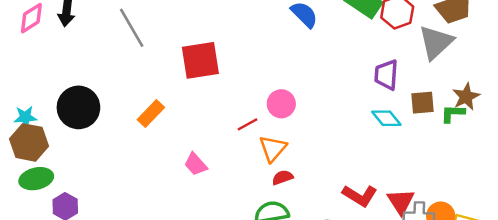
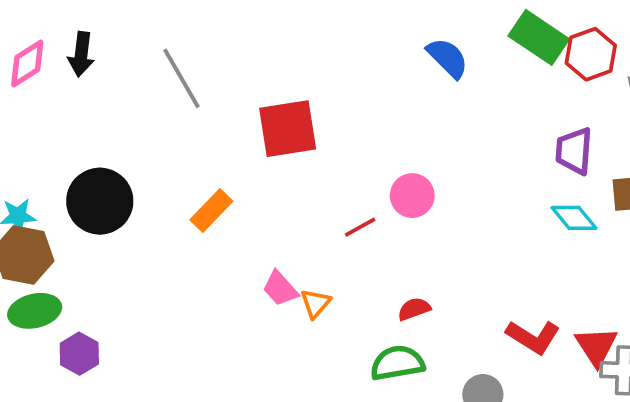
orange triangle: (273, 148) -> (316, 303), moved, size x0.7

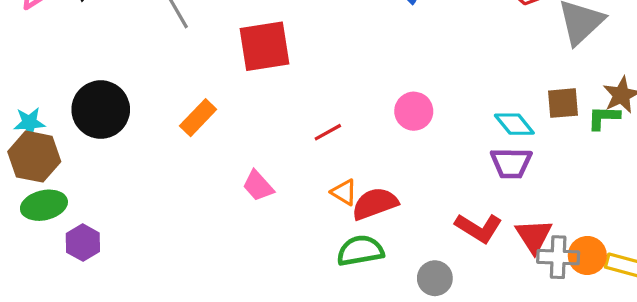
purple trapezoid: (574, 151) -> (511, 163), moved, turned -93
pink circle: (412, 196) -> (414, 111), moved
orange triangle: (316, 303) -> (344, 192), moved, turned -40
red semicircle: (414, 309) -> (375, 204), size x1.6

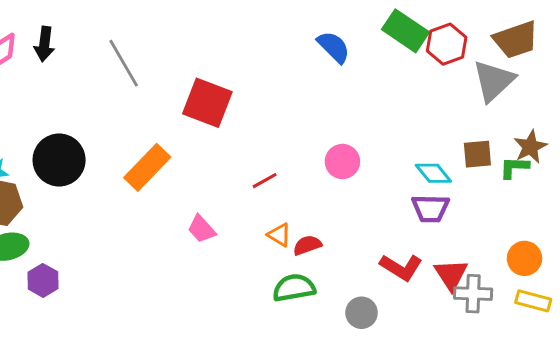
red square: (265, 46) -> (207, 103), turned 30
orange rectangle: (198, 118) -> (147, 167), size x1.4
red semicircle: (375, 204) -> (307, 245), size x0.7
orange circle: (587, 256) -> (524, 258), moved

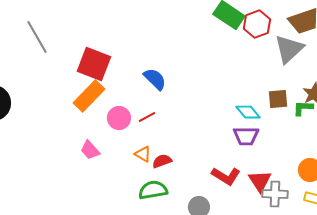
blue semicircle: (334, 47) -> (155, 79), moved
pink circle: (342, 161) -> (119, 118), moved
orange rectangle: (147, 167) -> (89, 96), moved
red line: (265, 181) -> (147, 117), moved

